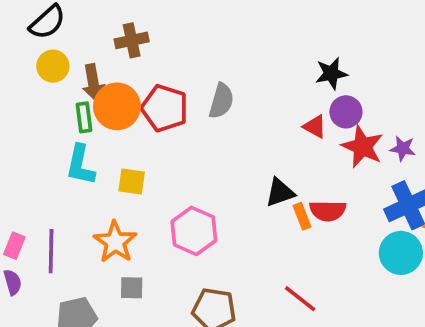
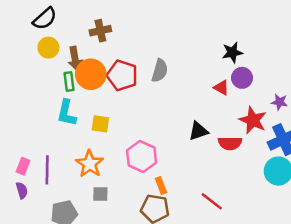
red star: (362, 147) -> (253, 120), moved
orange rectangle: (302, 216) -> (161, 186), moved

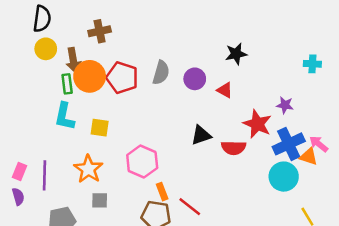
black semicircle: (45, 19) -> (42, 19), turned -40
purple circle: (242, 78) -> (195, 79), moved
red line: (212, 201) -> (190, 207), moved

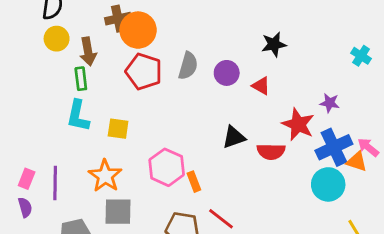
cyan cross: (312, 64) -> (361, 56), turned 30
orange circle: (90, 76) -> (138, 30), moved
orange rectangle: (162, 192) -> (194, 182), moved
gray square: (100, 200) -> (118, 212), size x1.5

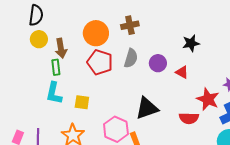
brown cross: (118, 19) -> (130, 25), moved
black triangle: (234, 137) -> (147, 108), moved, size x1.4

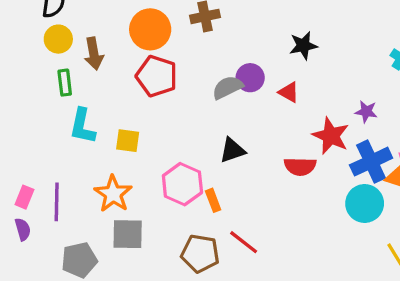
gray semicircle: (131, 58) -> (228, 87), moved, turned -132
green rectangle: (56, 67) -> (65, 83), moved
black triangle: (147, 108) -> (232, 150), size x0.7

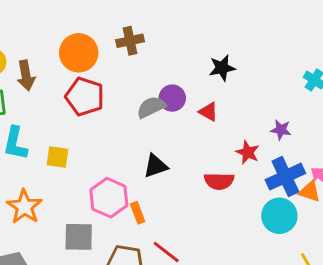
red star: (331, 136) -> (248, 152), size x0.7
orange star: (113, 194) -> (24, 207), moved
gray square: (128, 234) -> (79, 237), moved

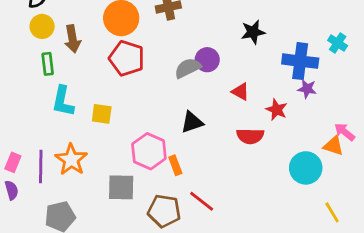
red triangle: (208, 112) -> (240, 92), moved
blue cross: (285, 177) -> (300, 61), moved, turned 32

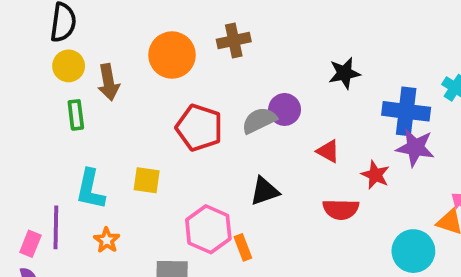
red pentagon: (127, 58) -> (199, 128), moved
purple star: (307, 89) -> (415, 148), size x1.5
cyan L-shape: (63, 101) -> (90, 189), moved
orange star: (71, 160) -> (107, 240), size x0.6
purple line: (41, 167) -> (56, 227), moved

